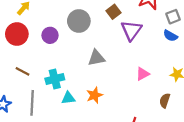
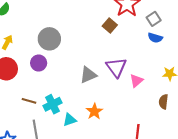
brown square: (113, 12) -> (110, 26), moved
gray circle: (79, 21) -> (49, 39), moved
purple triangle: (131, 30) -> (116, 67), moved
brown line: (22, 71) -> (29, 101), moved

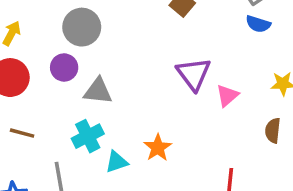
gray triangle: (88, 75) -> (98, 91), moved, turned 30
brown line: (29, 101) -> (22, 133), moved

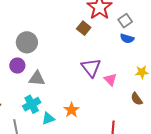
pink triangle: (227, 96) -> (110, 80), turned -32
brown semicircle: (273, 131) -> (137, 99), turned -40

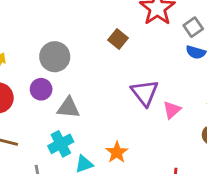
brown square: (84, 28) -> (118, 39), moved
pink triangle: (110, 80) -> (172, 110), turned 32

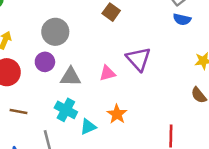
pink triangle: (172, 110) -> (107, 73), moved, turned 30
cyan cross: (61, 144) -> (66, 110), turned -30

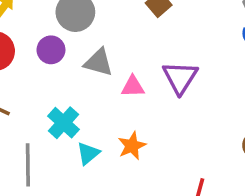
gray triangle: (71, 77) -> (99, 62), moved
cyan triangle: (88, 127) -> (88, 153), turned -30

